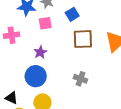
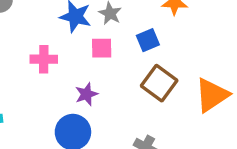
brown square: (83, 39) -> (159, 83), turned 30

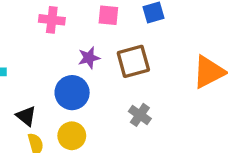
brown square: (159, 83) -> (133, 61), moved, turned 32

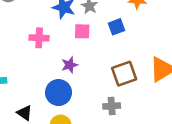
brown square: (133, 61) -> (124, 74), moved
gray cross: (140, 115) -> (112, 106), turned -35

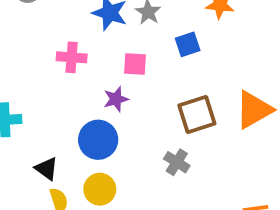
pink square: (82, 31) -> (135, 64), moved
gray cross: (112, 106) -> (177, 162), turned 35

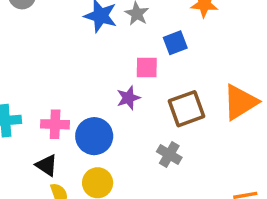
pink cross: (72, 57) -> (55, 124), moved
pink square: (135, 64) -> (147, 68), moved
purple star: (116, 99) -> (128, 98), moved

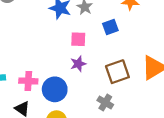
pink square: (147, 68) -> (78, 39), moved

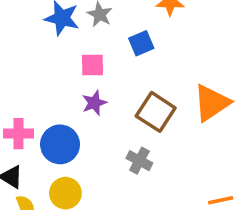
brown square: (117, 72) -> (156, 112), turned -35

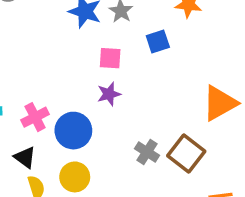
brown square: (156, 112) -> (186, 154), moved
pink cross: (19, 134) -> (35, 117), turned -32

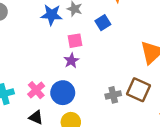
purple star: (109, 94) -> (71, 61), moved
gray cross: (147, 152) -> (113, 95), turned -32

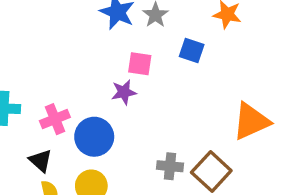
blue square: (103, 23) -> (192, 51), turned 32

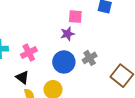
blue circle: (94, 137) -> (64, 62), moved
gray cross: (170, 166) -> (90, 58), moved, turned -32

